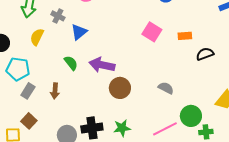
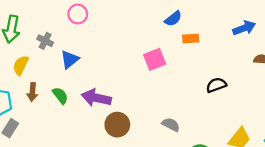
pink square: (152, 32) -> (155, 59), turned 36
orange rectangle: (185, 36) -> (191, 38), moved
brown arrow: (55, 91) -> (32, 92), moved

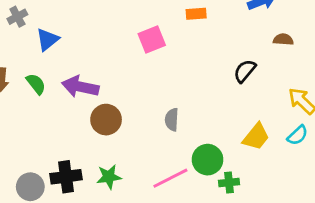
gray cross: (45, 41) -> (17, 17), turned 35
black semicircle: (216, 85) -> (245, 71), moved, turned -30
gray semicircle: (171, 125) -> (172, 120), turned -114

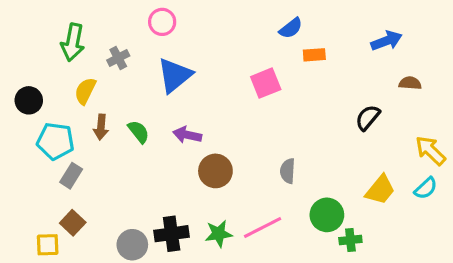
blue triangle: (47, 40) -> (175, 75), moved, size x1.4
purple arrow: (80, 87) -> (187, 135), size x0.7
pink line: (170, 178) -> (263, 227), moved

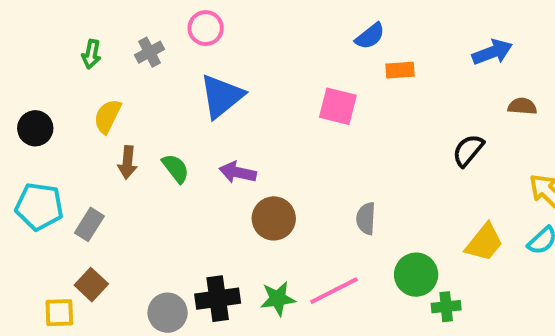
green arrow: (73, 42) -> (91, 54), size x0.6
gray cross: (118, 58) -> (149, 52), moved
pink square: (266, 83) -> (338, 106), turned 36
cyan pentagon: (55, 141) -> (39, 206), moved

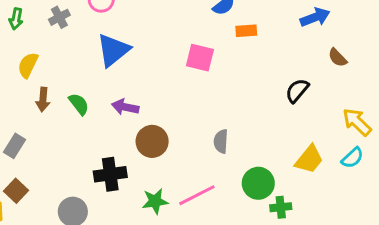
brown semicircle: (522, 106) -> (338, 58), turned -138
black cross: (218, 299) -> (110, 174), moved

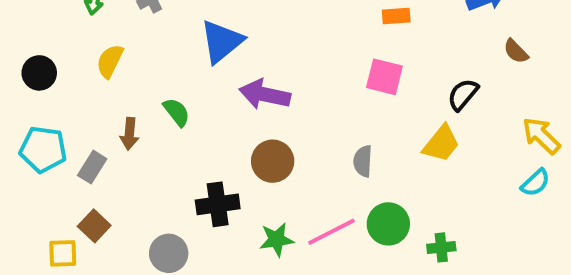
pink square: (200, 58) -> (384, 77), moved
brown arrow: (43, 100) -> (129, 134), moved
purple arrow: (125, 107) -> (265, 94), moved, size x1.4
yellow trapezoid: (309, 159) -> (441, 144), moved
green circle: (258, 183) -> (388, 224), moved

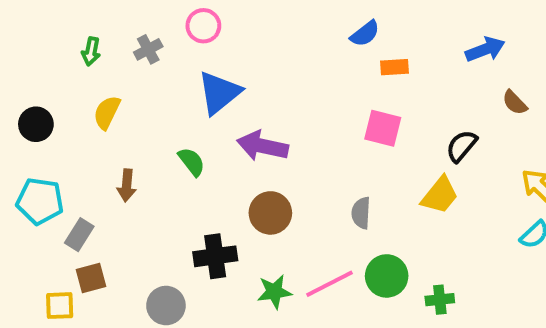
green semicircle: (177, 112) -> (192, 162), moved
gray rectangle: (92, 167) -> (79, 235), moved
brown square: (94, 226) -> (91, 278), turned 32

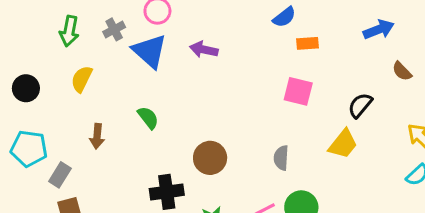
green arrow: (91, 51) -> (69, 31), size x1.4
blue triangle: (219, 93) -> (150, 51), moved, turned -39
purple arrow: (262, 146) -> (204, 50), moved, size x0.7

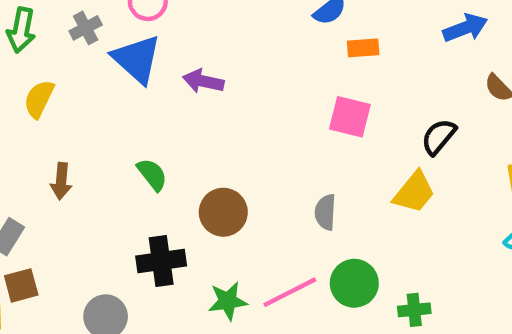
purple arrow: (204, 50) -> (203, 81), moved
green semicircle: (148, 118) -> (152, 174), moved

